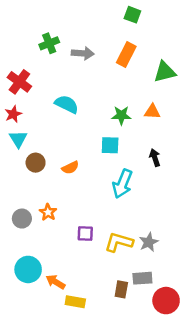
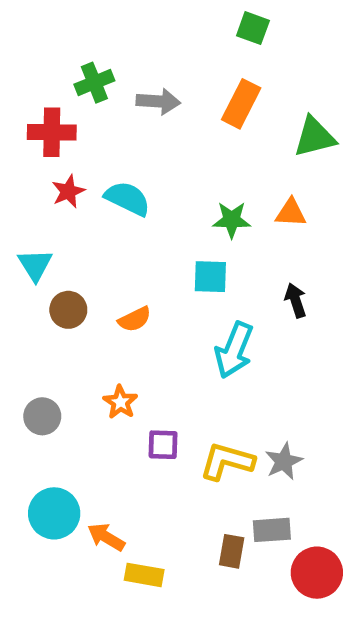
red cross: (19, 82) -> (52, 132), moved, turned -35
red star: (13, 114) -> (68, 191), moved
orange star: (48, 212) -> (120, 402), moved

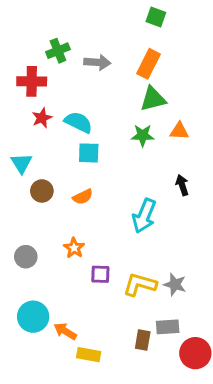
green triangle: (315, 137) -> (153, 99), moved
cyan square: (210, 277) -> (89, 153), moved
gray star: (284, 461) -> (175, 284), turned -30

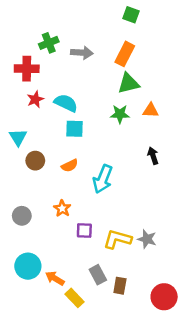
cyan arrow: (144, 216) -> (103, 179), moved
gray rectangle: (168, 327) -> (98, 275), moved, turned 66
yellow rectangle: (89, 355) -> (75, 298), turned 36

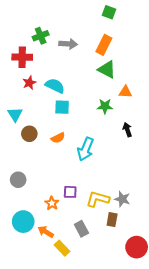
green triangle: (128, 83) -> (107, 69), turned 42
green star: (120, 114) -> (105, 106), moved
orange star: (62, 208) -> (52, 203), moved
brown rectangle: (120, 286) -> (112, 220), moved

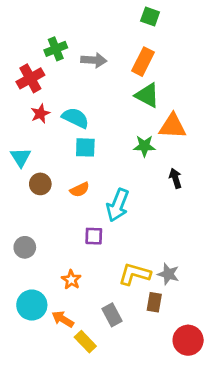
red cross: (22, 57) -> (30, 78), turned -30
orange triangle: (125, 92) -> (173, 126), size x1.5
purple square: (70, 192) -> (94, 236), moved

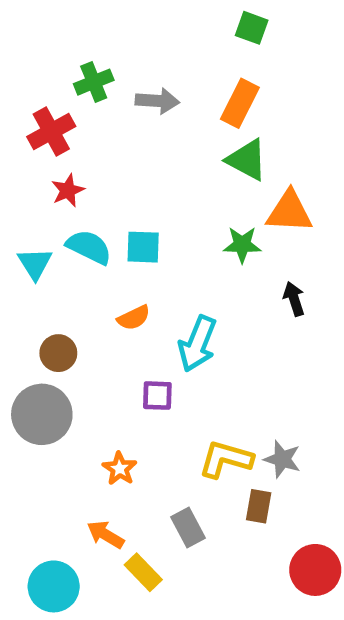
cyan semicircle: (75, 118) -> (89, 247), moved
brown circle: (40, 184) -> (58, 353), moved
gray circle: (25, 247) -> (42, 414), size x1.6
cyan circle: (32, 305) -> (54, 586), moved

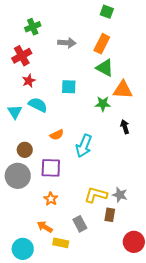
green cross: (94, 82) -> (33, 27), moved
cyan square: (143, 247) -> (69, 87), moved
purple square: (157, 396) -> (51, 168), moved, size x1.5
yellow rectangle: (143, 572) -> (61, 243), turned -35

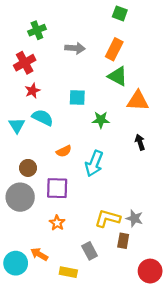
green star: (103, 104) -> (101, 120), moved
orange arrow: (45, 227) -> (39, 254), moved
cyan circle: (23, 249) -> (16, 263), moved

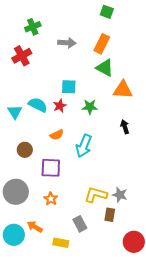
red star: (32, 91) -> (60, 106), moved
gray circle: (20, 197) -> (16, 192), moved

